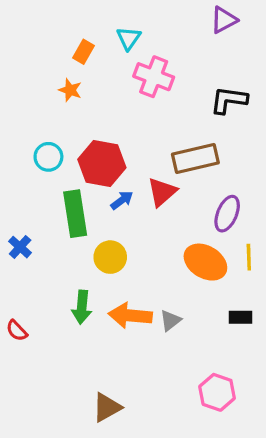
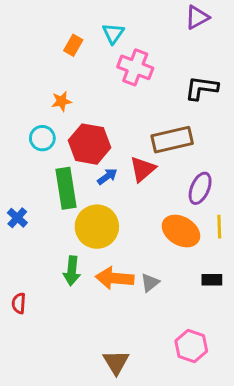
orange star: (70, 90) -> (62, 101), moved, turned -30
yellow circle: (110, 257) -> (97, 227), size x1.5
red semicircle: (17, 331) -> (19, 303), moved, turned 48
brown triangle: (107, 407) -> (116, 362), moved, turned -32

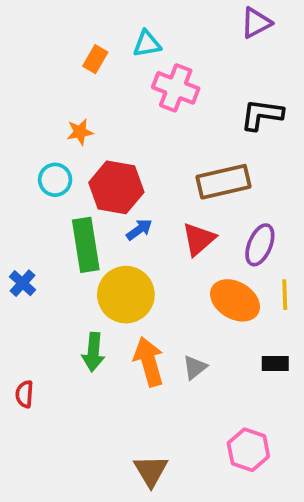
cyan triangle: (113, 33) -> (147, 44), turned 45
red triangle: (143, 169) -> (199, 239), moved
orange arrow: (115, 278) -> (149, 362), turned 69

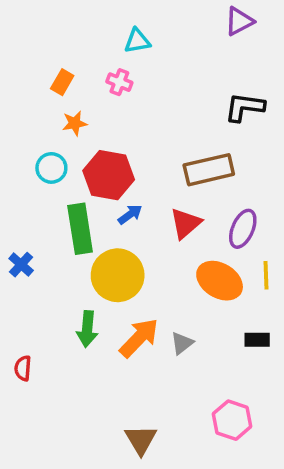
orange rectangle: (95, 59) -> (62, 82), moved
pink cross: (176, 88) -> (119, 82), moved, size x0.6
orange arrow: (149, 362) -> (139, 338), turned 60

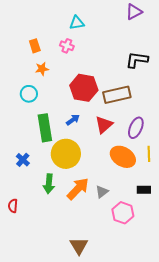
orange rectangle: (62, 82) -> (35, 46), turned -48
red hexagon: (109, 175) -> (84, 88), moved
blue cross: (21, 265) -> (23, 160), moved
pink hexagon: (232, 420) -> (123, 213), moved

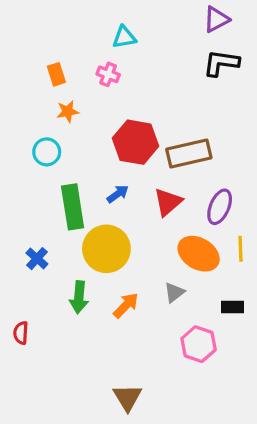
black L-shape: (137, 60) -> (221, 63), moved
orange arrow: (78, 189) -> (126, 305), size x0.7
gray triangle: (102, 192) -> (174, 292), moved

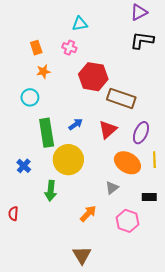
red hexagon: (136, 142) -> (93, 77), moved
brown rectangle: (189, 153) -> (121, 98), turned 32
orange arrow: (126, 305) -> (88, 214), moved

